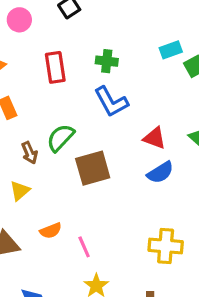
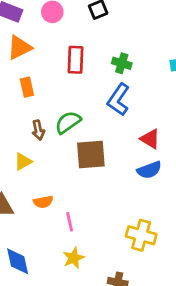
blue L-shape: (111, 102) -> (118, 100), turned 52

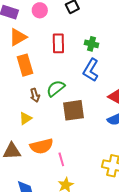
orange rectangle: (27, 87) -> (25, 65), size x1.5
orange semicircle: (43, 202) -> (42, 146), size x1.6

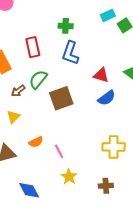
red rectangle: (58, 43) -> (33, 47), moved
brown arrow: (35, 95) -> (18, 91), turned 80
orange semicircle: (42, 146) -> (36, 142), size x0.6

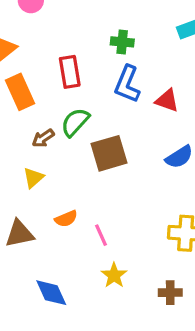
red triangle: (101, 75) -> (167, 100), moved

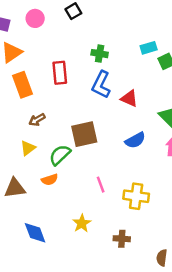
green semicircle: (75, 122) -> (60, 155), moved
pink line: (101, 235) -> (101, 185), moved

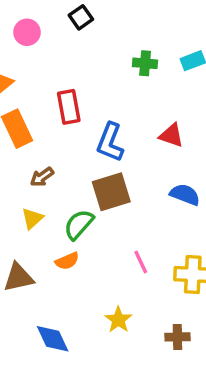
green cross: (100, 54) -> (145, 63), moved
blue L-shape: (101, 85) -> (110, 142), moved
blue semicircle: (135, 140) -> (185, 195), turned -126

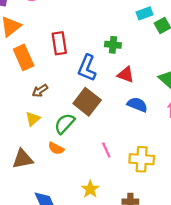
green cross: (145, 63) -> (113, 45), moved
red triangle: (171, 135) -> (126, 75), moved
brown square: (111, 192) -> (87, 102), turned -36
orange semicircle: (67, 261) -> (56, 148), turned 49

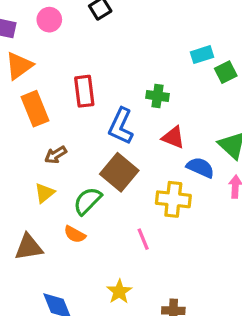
blue semicircle: (137, 105) -> (200, 168), moved
yellow cross: (142, 159) -> (173, 199), moved

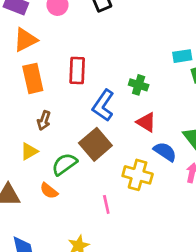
brown arrow: (56, 155) -> (44, 121), turned -48

